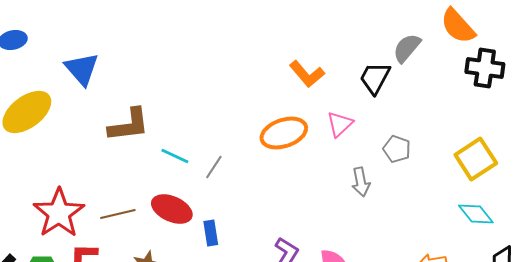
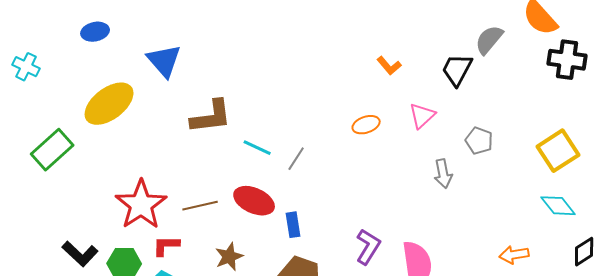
orange L-shape: (307, 74) -> (389, 66), size x0.7
orange ellipse: (284, 133) -> (366, 125), size x0.6

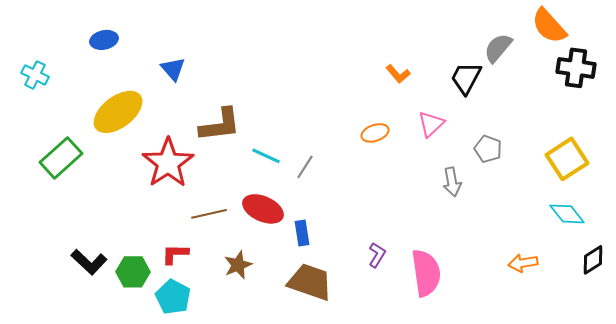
blue triangle: (164, 61) -> (173, 69), size x0.7
red star: (141, 205) -> (168, 163), moved
purple L-shape: (368, 247) -> (377, 255), size x0.7

